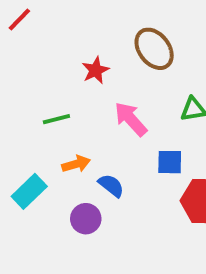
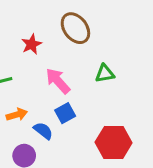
blue square: (170, 162) -> (65, 113), moved, turned -30

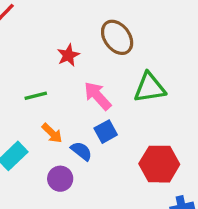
green triangle: (105, 74) -> (150, 88), size x1.5
orange arrow: (17, 115) -> (52, 133), turned 60

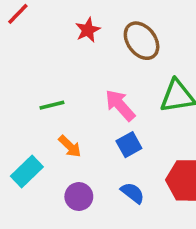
red star: (68, 55) -> (88, 30), moved
blue semicircle: (81, 151) -> (133, 193), moved

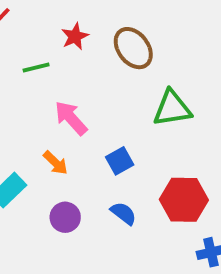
green line: (52, 105) -> (36, 68), moved
pink arrow: (120, 105) -> (71, 118), moved

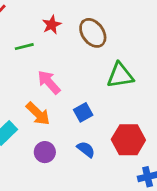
orange arrow: (55, 163) -> (38, 114), size x1.4

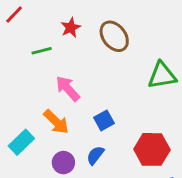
green triangle: (120, 75) -> (162, 75), moved
blue semicircle: (86, 149) -> (95, 155), moved, turned -90

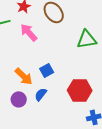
pink arrow: (68, 89) -> (29, 32), moved
orange arrow: (56, 122) -> (24, 76), moved

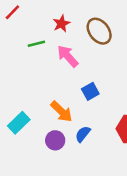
blue square: (47, 70) -> (90, 91), moved

